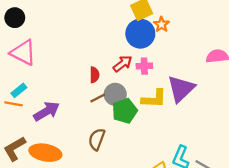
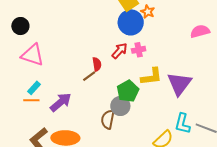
purple triangle: (181, 89) -> (179, 84), moved
gray circle: (115, 94) -> (120, 106), moved
brown line: (98, 98) -> (89, 76), moved

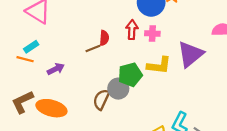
red arrow: (120, 51) -> (132, 30), turned -54
purple triangle: (179, 84) -> (190, 54), moved
purple arrow: (61, 102) -> (56, 69), size x0.7

